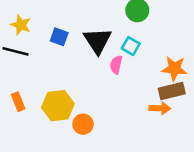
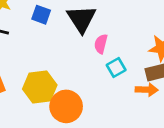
cyan square: (131, 46) -> (116, 68), moved, turned 30
orange circle: (83, 124) -> (66, 106), size x1.5

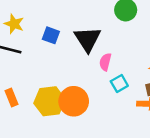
orange circle: (66, 106) -> (74, 101), moved

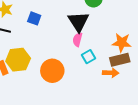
black triangle: (88, 39) -> (78, 21), moved
yellow hexagon: (50, 101) -> (18, 60), moved

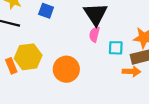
cyan square: (89, 57) -> (116, 48), moved, turned 32

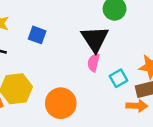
cyan square: (116, 48) -> (118, 78), turned -32

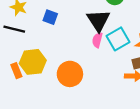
cyan square: (118, 78) -> (118, 39), moved, size x1.5

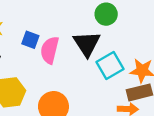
pink semicircle: (97, 40) -> (50, 50), moved, size x1.5

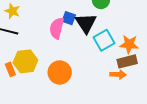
blue square: (30, 40) -> (69, 18), moved

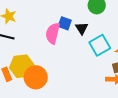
black triangle: (86, 23) -> (82, 28), size x0.6
orange circle: (60, 72) -> (36, 77), moved

